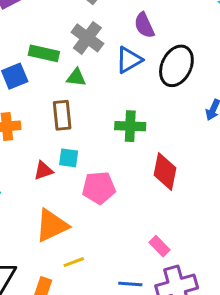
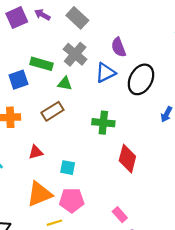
brown rectangle: (62, 115) -> (52, 111), turned 60
cyan square: (69, 158) -> (68, 168), moved
pink pentagon: (99, 188) -> (72, 200), moved

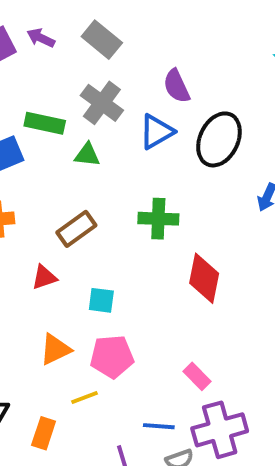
brown rectangle: (52, 111) -> (76, 229), moved
orange triangle: (39, 194) -> (55, 349), size x0.7

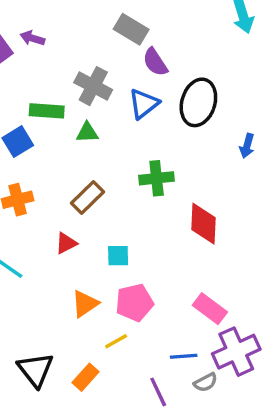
gray rectangle: (102, 40) -> (131, 29), moved
pink rectangle: (197, 376) -> (210, 309), size x1.4
orange rectangle: (44, 433) -> (86, 377), turned 32

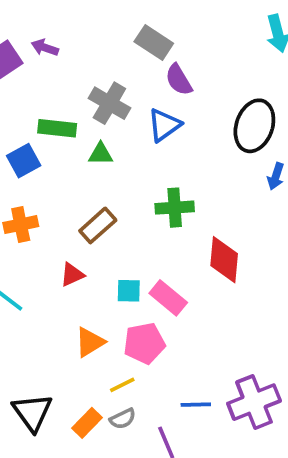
black ellipse: (198, 102) -> (254, 126), moved
pink rectangle: (210, 309) -> (168, 298), moved
gray semicircle: (206, 382) -> (123, 419), moved

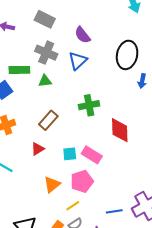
gray rectangle: (154, 42) -> (45, 19), moved

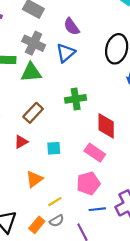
green triangle: (45, 81) -> (31, 72), size x1.5
pink rectangle: (92, 155) -> (95, 153), moved
pink pentagon: (82, 181) -> (88, 183), moved

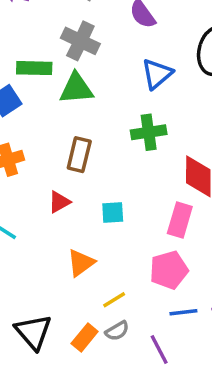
blue triangle: (66, 53) -> (157, 74), moved
brown rectangle: (33, 113) -> (79, 155), turned -30
pink rectangle: (95, 153) -> (180, 220), turned 72

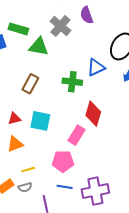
gray cross: (80, 41) -> (60, 26), moved
blue triangle: (157, 74) -> (96, 67), moved
red triangle: (59, 202) -> (14, 119), moved
cyan square: (113, 213) -> (40, 121), size x1.5

